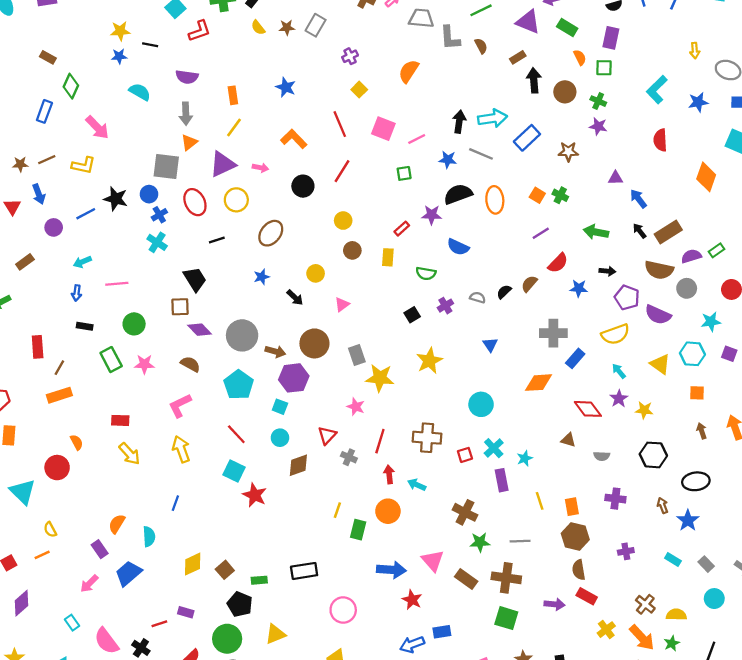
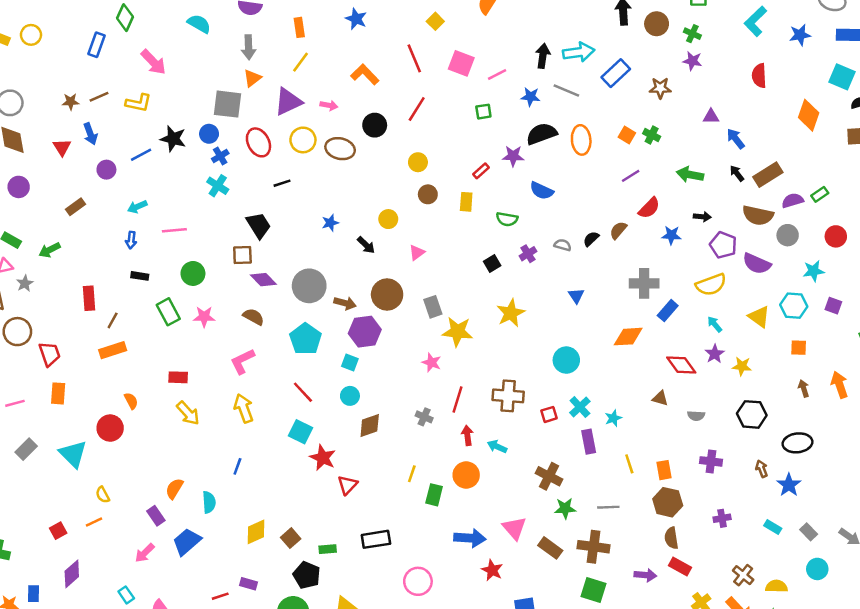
brown ellipse: (271, 233) -> (340, 149), moved, turned 65
red triangle: (327, 435) -> (347, 485), moved

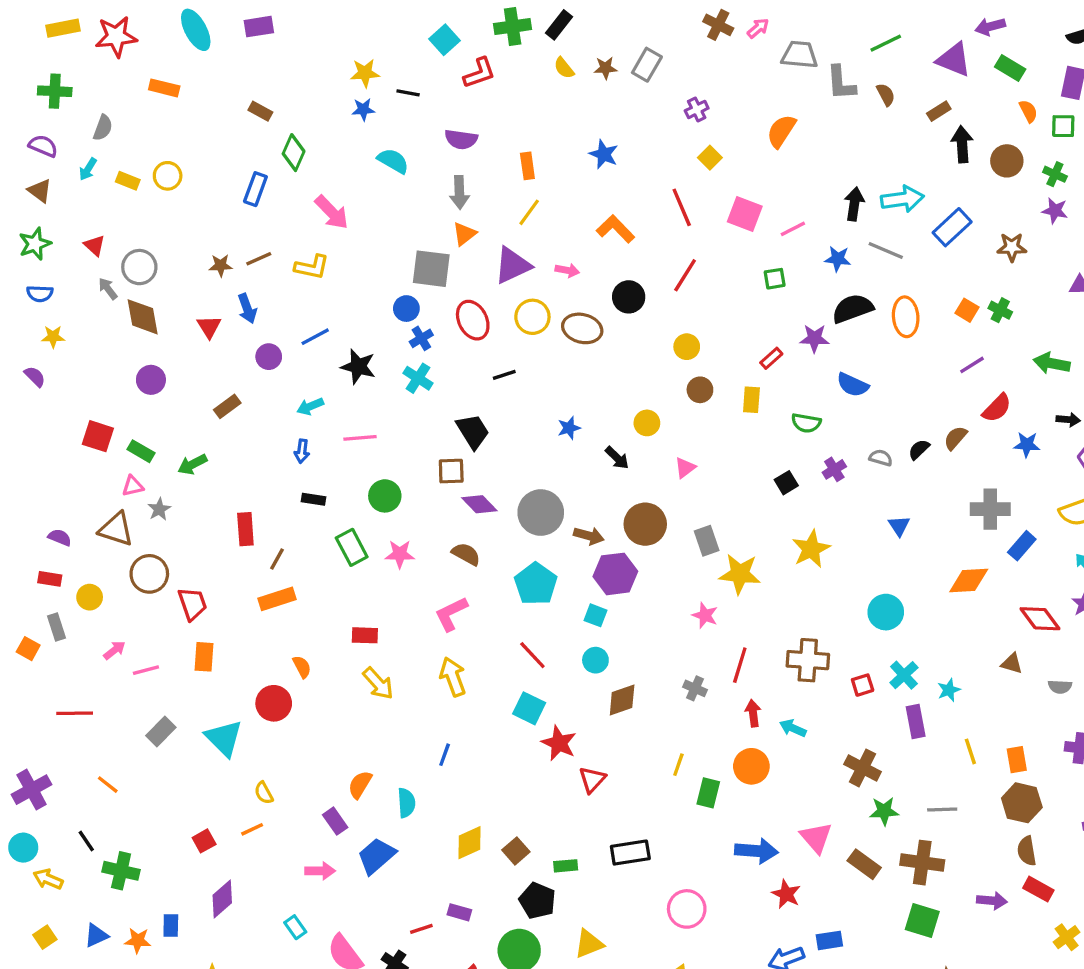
black star: (173, 139) -> (358, 367), moved
pink arrow: (145, 553) -> (320, 871), turned -135

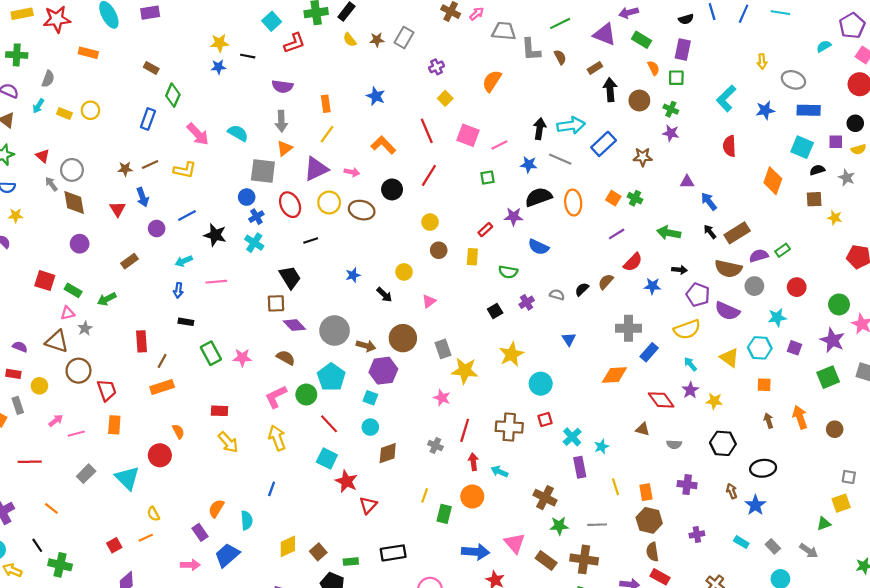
cyan semicircle: (393, 161) -> (238, 133), moved
green circle: (385, 496) -> (306, 395), moved
cyan circle: (886, 612) -> (541, 384), moved
red square: (863, 685) -> (545, 419), moved

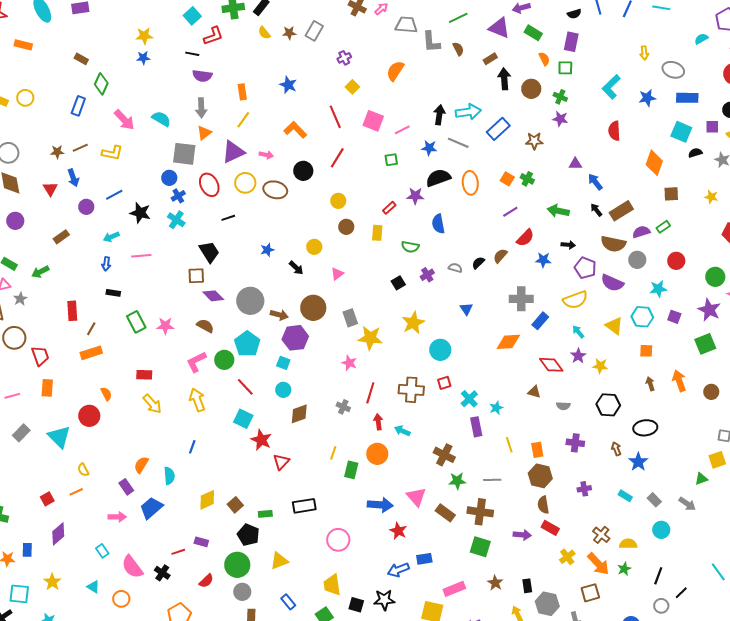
black line: (248, 56) -> (192, 54), moved
brown square: (814, 199) -> (671, 194), moved
blue semicircle: (538, 247) -> (438, 224), turned 54

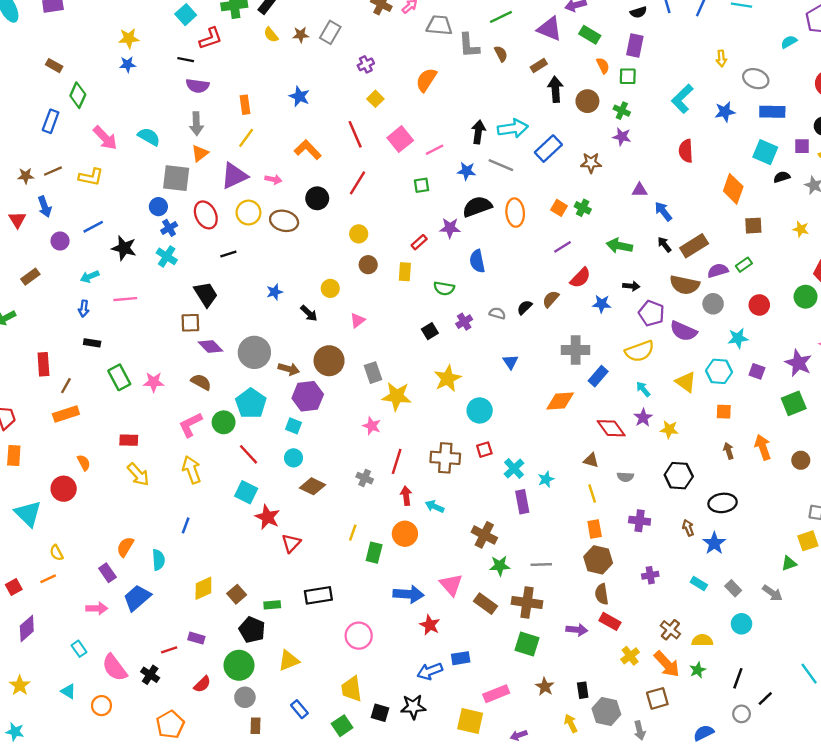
pink square: (373, 121) -> (400, 139), turned 30
green circle: (715, 277) -> (806, 297), moved
brown diamond: (299, 414) -> (312, 486), turned 45
yellow line: (509, 445) -> (592, 493), moved

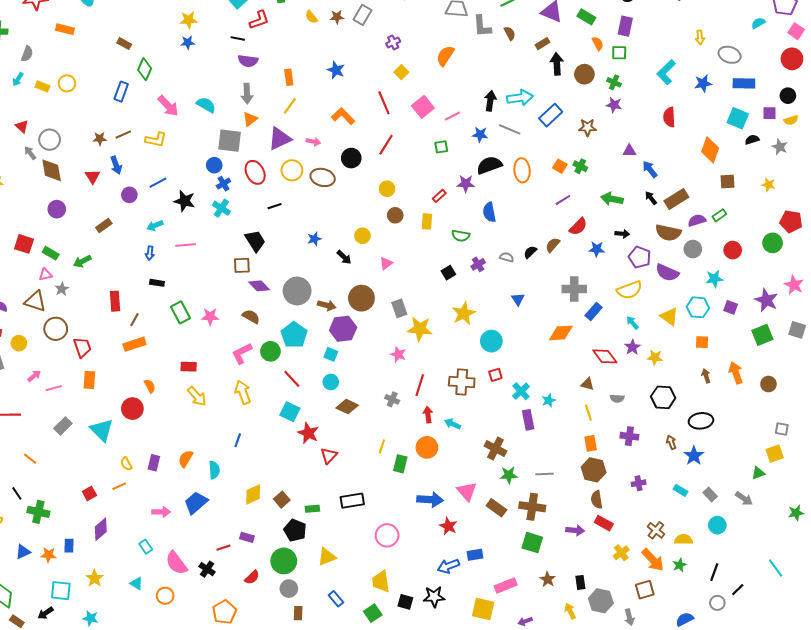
purple rectangle: (107, 573) -> (154, 463), moved, turned 49

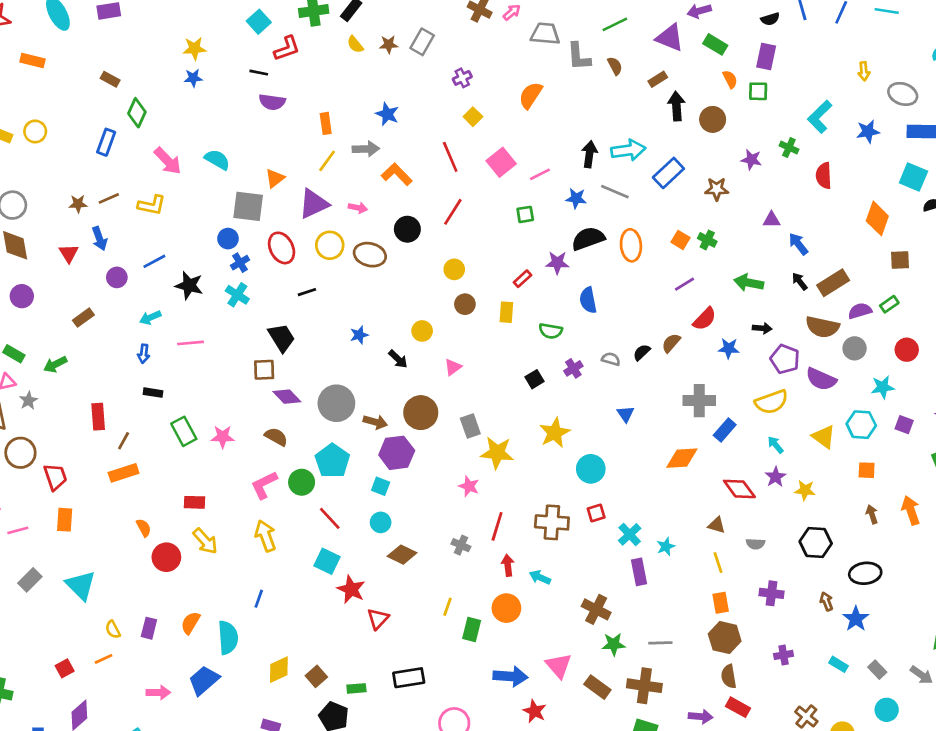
green cross: (614, 82) -> (789, 148), moved
gray arrow: (247, 94) -> (366, 149), moved, turned -90
red circle: (132, 409) -> (166, 557), moved
cyan semicircle: (214, 470) -> (228, 638), size x1.4

